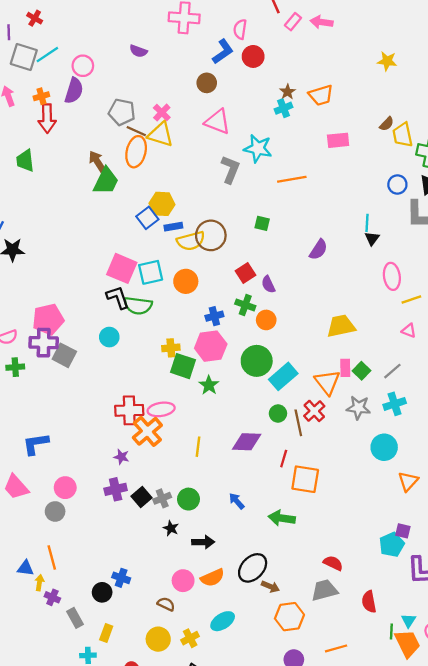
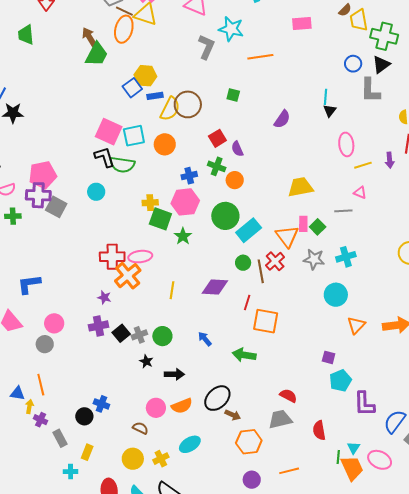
yellow semicircle: (191, 241) -> (170, 109), turned -50
gray line: (392, 371) -> (343, 211), moved, turned 36
purple square: (403, 531) -> (329, 357), moved

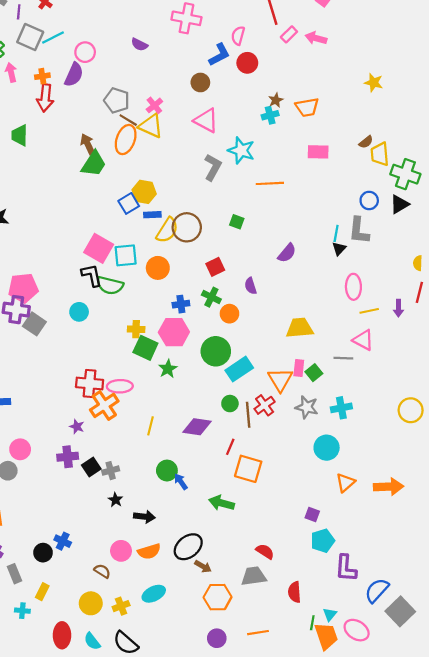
gray L-shape: (370, 90) -> (359, 231), moved
purple semicircle: (237, 149) -> (251, 286), moved
pink triangle: (360, 193) -> (363, 340), size x1.5
green circle: (162, 336) -> (167, 471), moved

